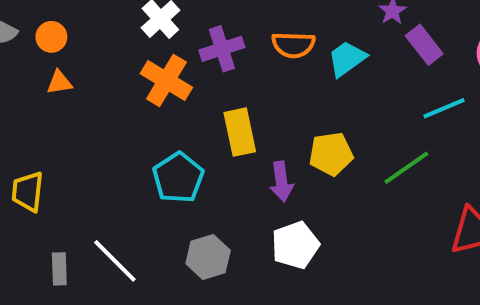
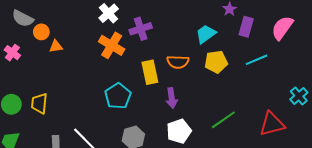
orange circle: (51, 37) -> (41, 32), moved
orange semicircle: (293, 45) -> (178, 62), moved
purple rectangle: (424, 45) -> (246, 27), turned 54
yellow pentagon: (331, 154) -> (216, 62), moved
green line: (406, 168) -> (223, 120), moved

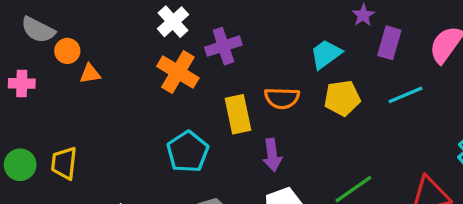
pink cross: (12, 53) -> (22, 83), turned -35

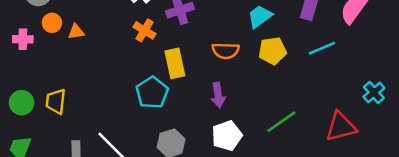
orange circle: (67, 51) -> (52, 23), moved
orange cross: (178, 72) -> (144, 30), size x0.7
yellow rectangle: (238, 114) -> (175, 63), moved

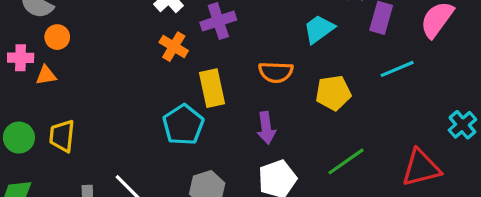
orange triangle: (76, 32) -> (46, 75), moved
yellow pentagon: (272, 51) -> (333, 93), moved

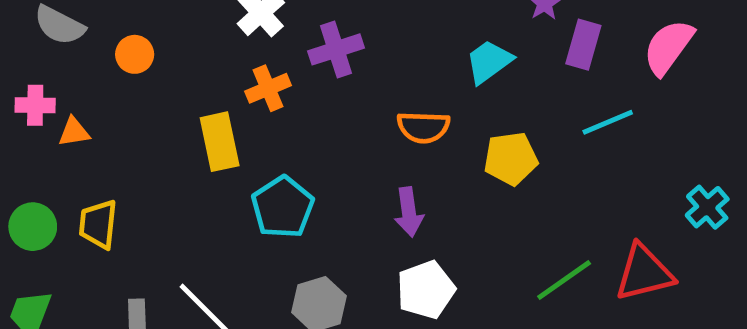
orange circle: (57, 37) -> (135, 54), moved
orange cross: (174, 47) -> (268, 88), turned 36
yellow rectangle: (212, 88) -> (220, 142), moved
green line: (346, 161) -> (564, 280), moved

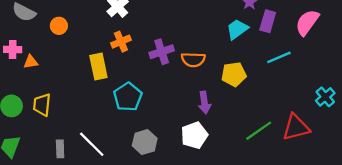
purple cross: (336, 49) -> (162, 52), moved
cyan trapezoid: (489, 62) -> (237, 29), moved
purple arrow: (409, 212) -> (204, 103), moved

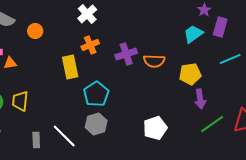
purple arrow: (204, 103) -> (200, 99), moved
gray hexagon: (145, 142) -> (96, 124), moved

